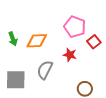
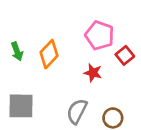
orange diamond: (37, 41) -> (49, 54), turned -45
gray semicircle: (45, 70) -> (77, 111), moved

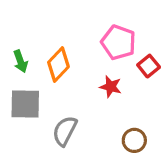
gray square: (21, 106) -> (25, 104), moved
gray semicircle: (77, 111) -> (65, 131), moved

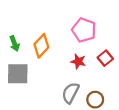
red square: (149, 66) -> (105, 58), moved
gray semicircle: (65, 131) -> (71, 93), moved

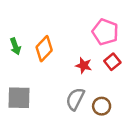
pink pentagon: (84, 30) -> (105, 32), moved
gray square: (18, 74) -> (19, 98), moved

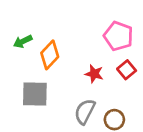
green arrow: (15, 46) -> (23, 41), moved, turned 84
gray square: (19, 98) -> (35, 94), moved

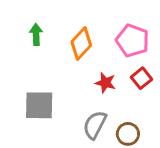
green arrow: (23, 41) -> (36, 35), moved, turned 114
orange diamond: (50, 55) -> (81, 44), moved

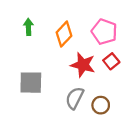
red star: (105, 83) -> (83, 65), size x1.5

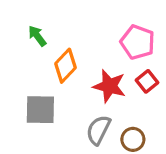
green arrow: (28, 27) -> (37, 36), turned -35
orange diamond: (64, 34) -> (65, 66), moved

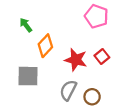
pink pentagon: (138, 42) -> (96, 16), moved

